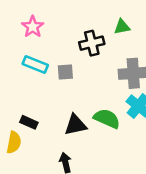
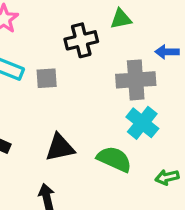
green semicircle: (107, 119) -> (114, 159), moved

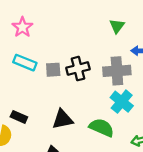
green triangle: (121, 19) -> (117, 26), moved, turned -42
black cross: (81, 40) -> (78, 69), moved

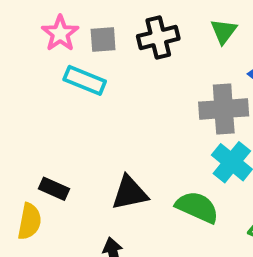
cyan rectangle: (25, 63) -> (85, 80), moved
black cross: (78, 69) -> (158, 37), moved
gray square: (53, 70) -> (103, 40), moved

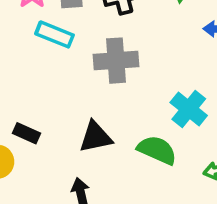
gray cross: (224, 109) -> (116, 61), moved

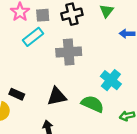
cyan rectangle: (54, 34) -> (33, 37), turned -60

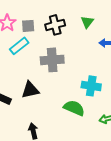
cyan cross: (111, 80) -> (91, 86), turned -30
black triangle: (57, 96) -> (30, 90), moved

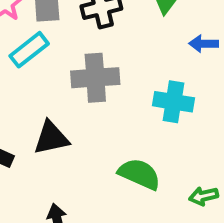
cyan cross: (91, 86) -> (173, 102), moved

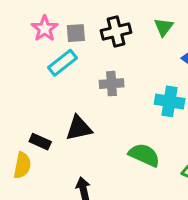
gray cross: (95, 78) -> (112, 84), size x0.7

